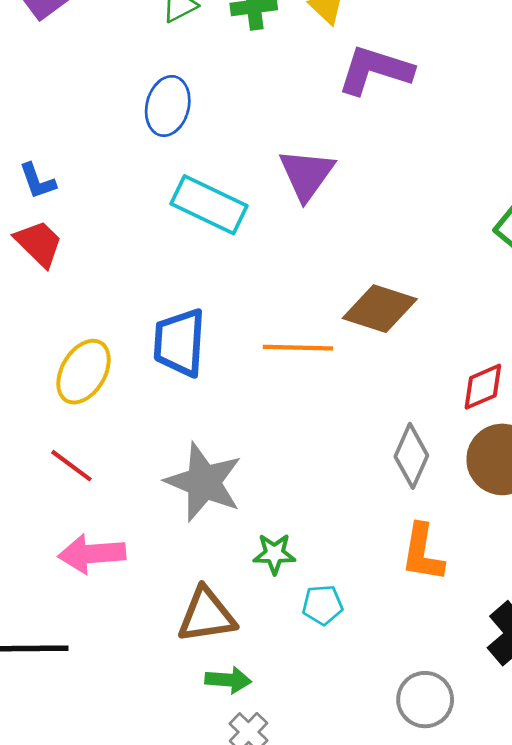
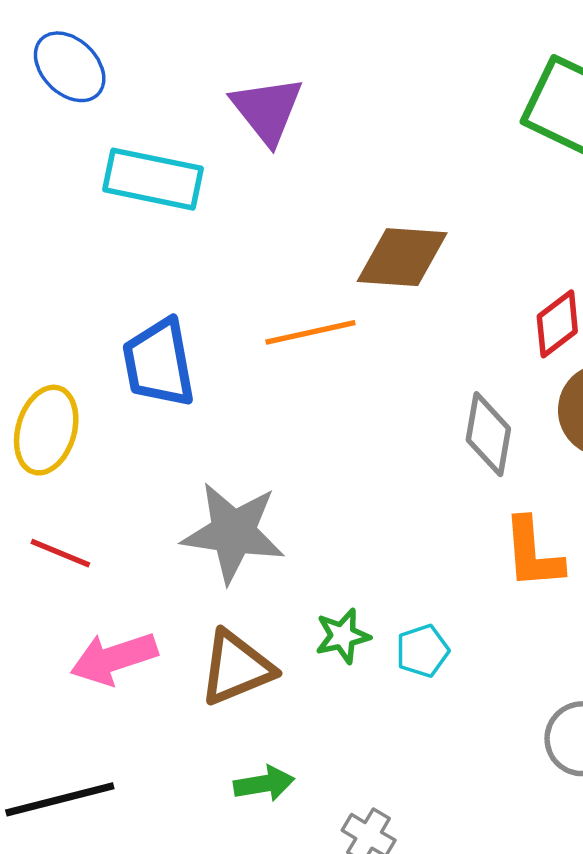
blue ellipse: (168, 106) -> (70, 67), turned -46
green star: (274, 554) -> (343, 636), moved
brown triangle: (207, 615) -> (236, 668), moved
green arrow: (228, 680) -> (264, 784), moved

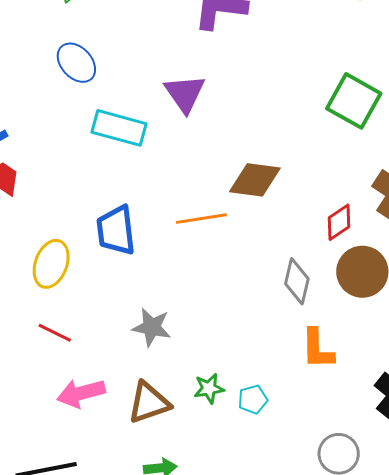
gray star: (233, 532) -> (152, 327), size x0.7

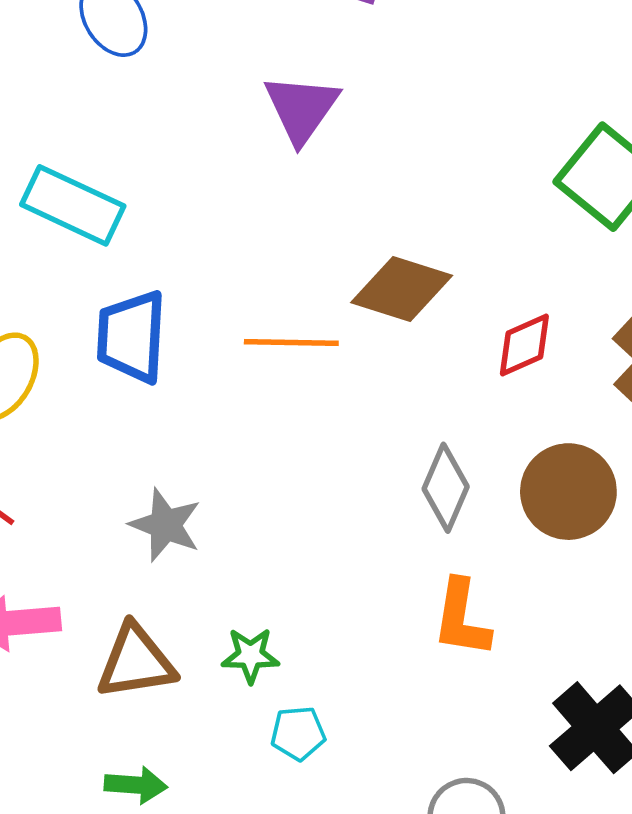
cyan rectangle: (119, 128) -> (73, 205), moved
red diamond: (339, 222) -> (524, 345), moved
cyan pentagon: (253, 399) -> (298, 733), moved

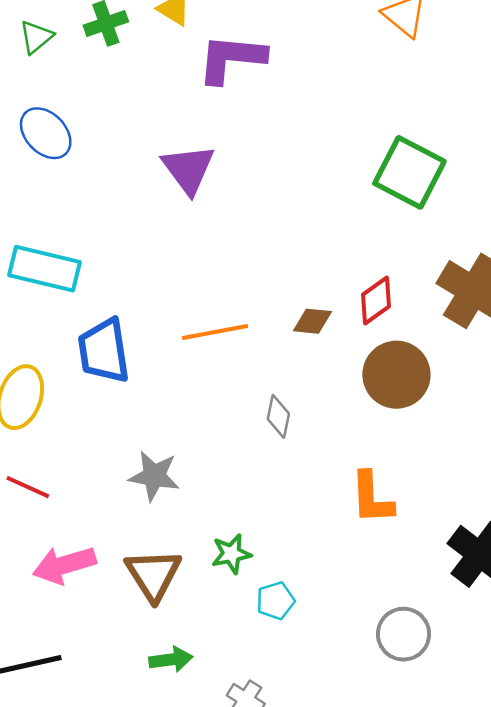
brown diamond: (402, 289) -> (312, 321), moved, size x0.6
gray diamond: (446, 488) -> (278, 416), moved, size x0.7
brown circle: (568, 492) -> (396, 375), moved
brown triangle: (136, 662) -> (153, 575), turned -42

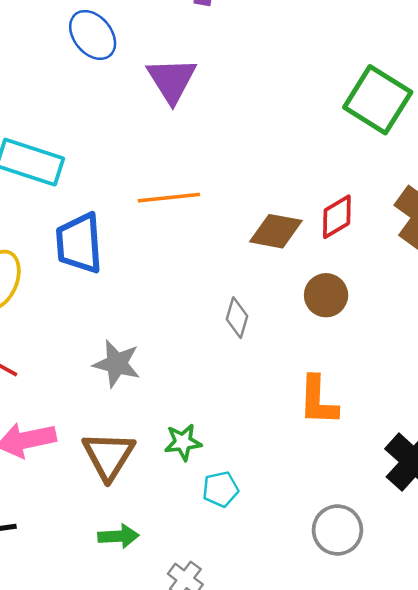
blue ellipse: (46, 133) -> (93, 35), moved
brown diamond: (312, 321) -> (276, 231), size x1.4
orange line: (215, 332) -> (169, 198), moved
brown circle: (396, 375) -> (326, 295), moved, size x0.7

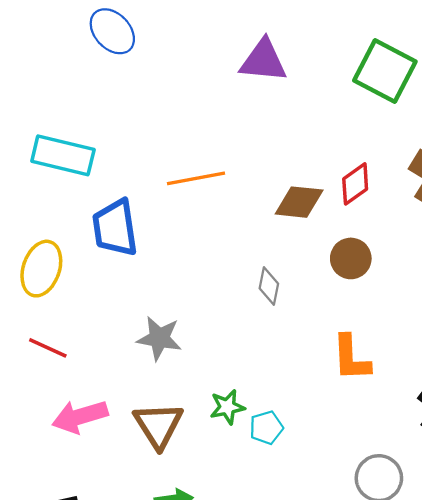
purple triangle: (172, 80) -> (263, 61), moved, turned -48
cyan pentagon: (220, 489) -> (266, 428), moved

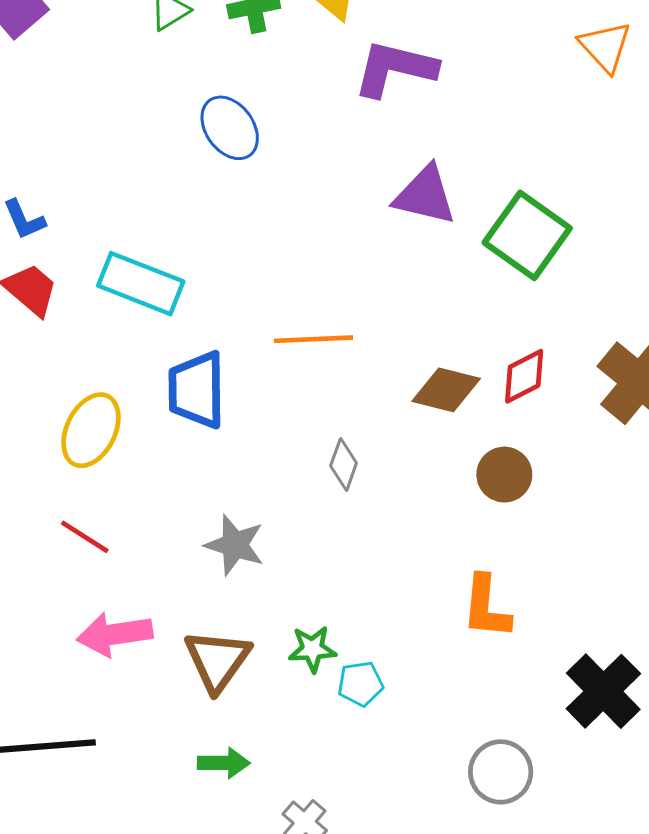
green square: (385, 71) -> (527, 235), moved
gray diamond: (269, 286) -> (344, 464), moved

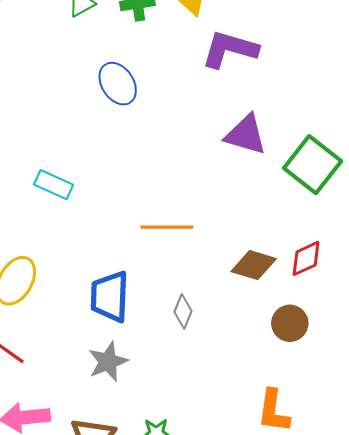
cyan rectangle: (141, 284) -> (54, 185), size x0.7
blue trapezoid: (197, 390) -> (110, 297), moved
gray star: (235, 545) -> (108, 362), turned 30

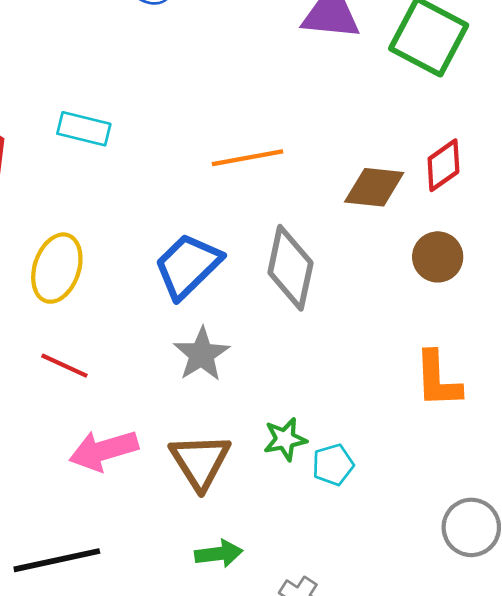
blue trapezoid: (110, 297) -> (188, 266), turned 54
gray diamond: (183, 311) -> (290, 268), size x1.8

